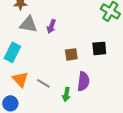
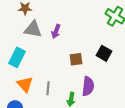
black square: (99, 48) -> (104, 53), turned 35
gray line: (43, 83) -> (48, 88), turned 64

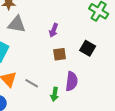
purple arrow: (56, 31) -> (54, 30), moved
gray line: (48, 88) -> (32, 83), turned -64

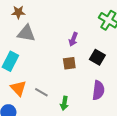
purple arrow: (54, 30) -> (73, 39), moved
purple semicircle: (72, 81) -> (98, 90), moved

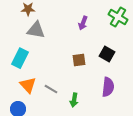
purple arrow: (73, 39) -> (83, 23), moved

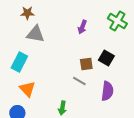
brown square: (79, 60) -> (86, 64), moved
gray line: (51, 89) -> (79, 81), moved
green arrow: (74, 100) -> (62, 108), moved

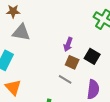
purple arrow: (82, 27) -> (68, 44), moved
brown square: (86, 64) -> (72, 62), turned 32

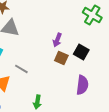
gray line: (65, 79) -> (21, 69), moved

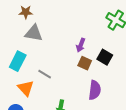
purple semicircle: (82, 85) -> (95, 90), moved

